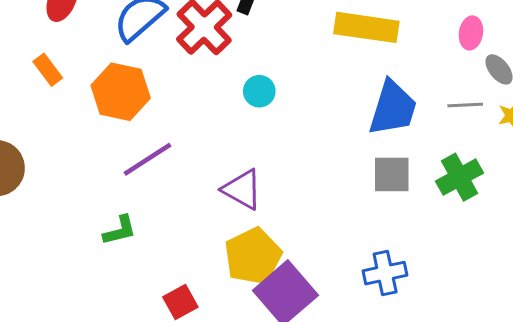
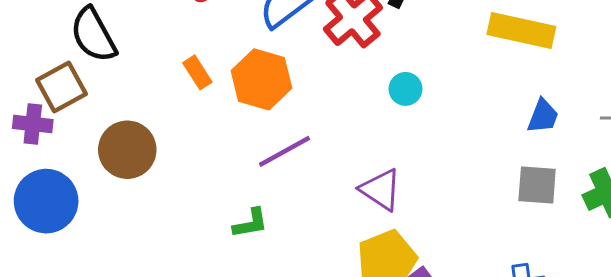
orange rectangle: (48, 70) -> (197, 72), moved
blue trapezoid: (393, 108) -> (543, 116), size x0.6

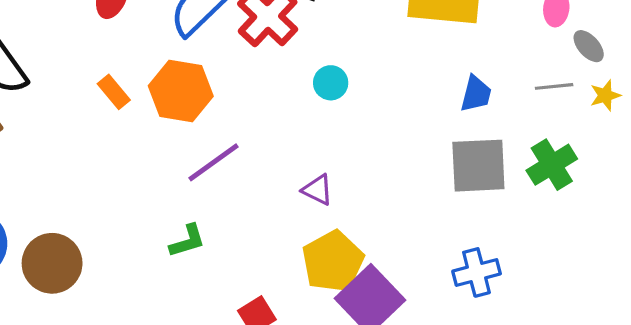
brown circle: (127, 150) -> (52, 263), moved
gray square: (537, 185) -> (478, 166), size x1.4
purple triangle: (381, 190) -> (318, 190), size x0.7

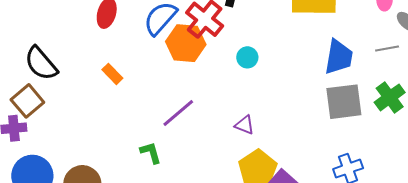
orange hexagon: (181, 91) -> (186, 43), moved
blue trapezoid: (476, 94) -> (339, 57), size x1.5
green L-shape: (187, 241) -> (151, 153), moved, turned -85

